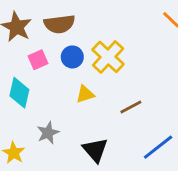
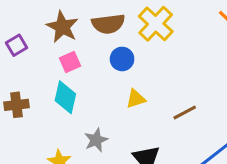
yellow cross: (108, 57) -> (156, 24), moved
pink square: (38, 60) -> (70, 62), moved

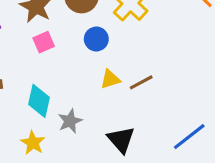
cyan diamond: (65, 97) -> (39, 101), moved
brown line: (185, 113) -> (141, 82), moved

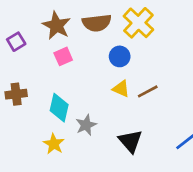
blue circle: (96, 39) -> (120, 56), moved
yellow triangle: (110, 79) -> (121, 89), turned 42

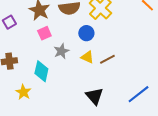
gray star: (86, 125) -> (61, 51), moved
yellow star: (54, 144) -> (23, 92), moved

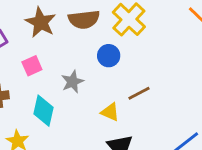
pink square: (44, 33) -> (32, 66), moved
yellow triangle: (87, 57) -> (110, 112), moved

